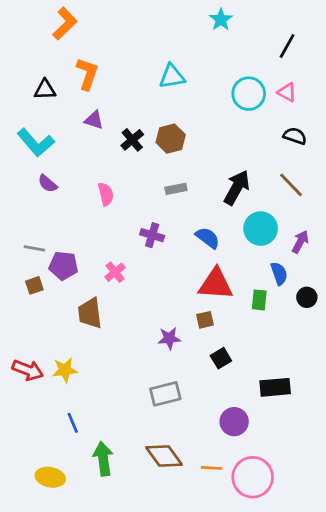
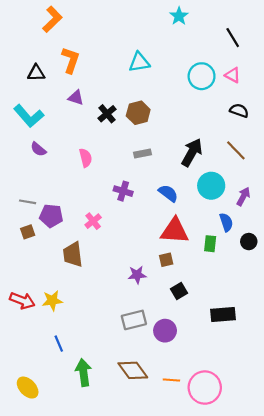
black line: (287, 46) -> (233, 38), turned -60
purple circle: (234, 422) -> (165, 331), moved
yellow ellipse: (50, 477) -> (28, 388), moved, turned 35

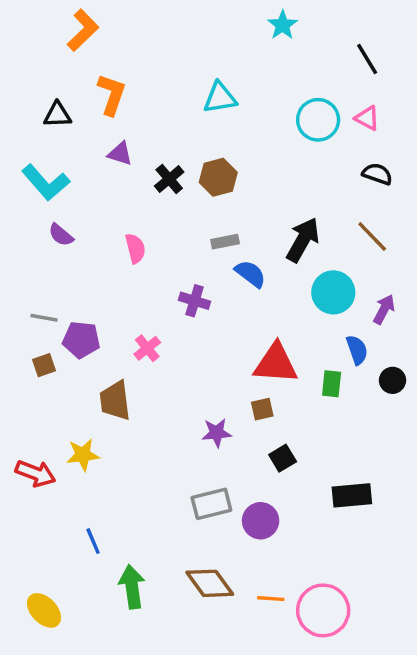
blue semicircle: (168, 193) -> (250, 274), moved
yellow star: (52, 301) -> (83, 455), moved

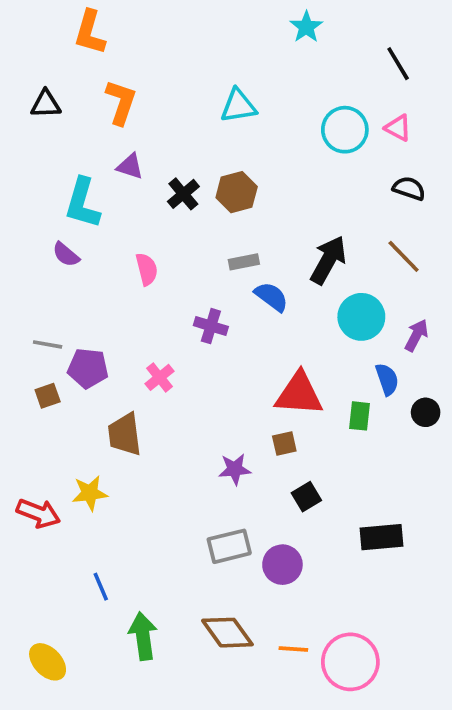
orange L-shape: (83, 30) -> (90, 32), turned 150
black triangle: (58, 115) -> (46, 104), moved
cyan L-shape: (46, 182) -> (82, 203), moved, turned 57

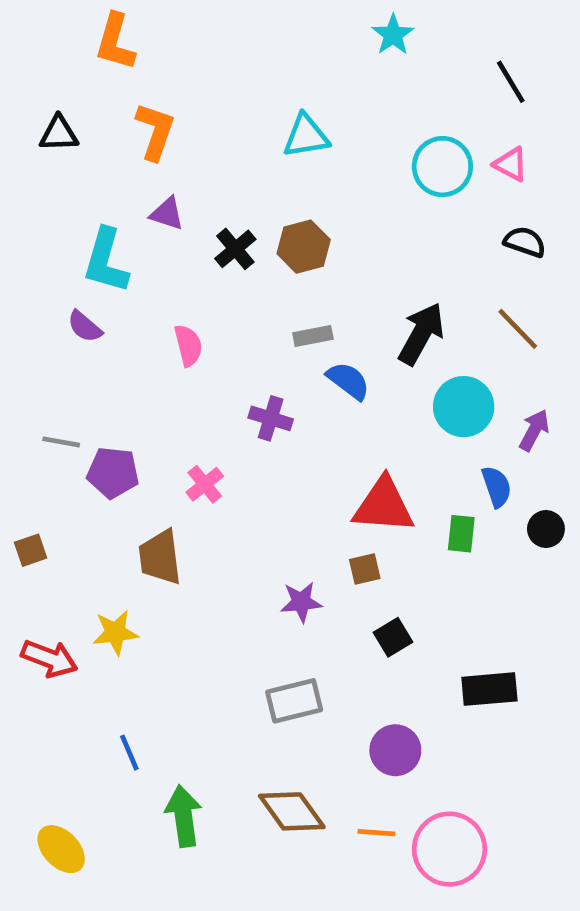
brown square: (48, 396) -> (31, 550), moved
purple circle: (282, 565) -> (395, 750), moved

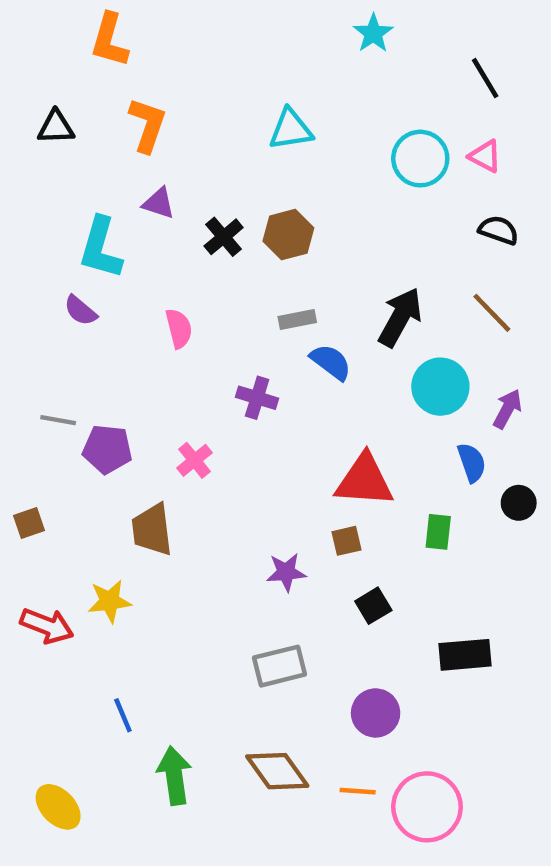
green rectangle: (461, 534) -> (438, 532), moved

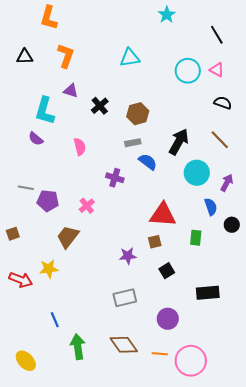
brown hexagon: (288, 235) -> (138, 114), moved
brown trapezoid: (152, 530) -> (68, 237), turned 45

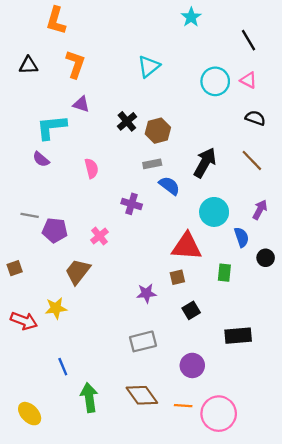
cyan triangle: (130, 58) -> (149, 66), turned -30
black cross: (100, 106) -> (127, 121), moved
cyan L-shape: (45, 111) -> (51, 127), turned 68
cyan circle: (197, 173) -> (214, 212), moved

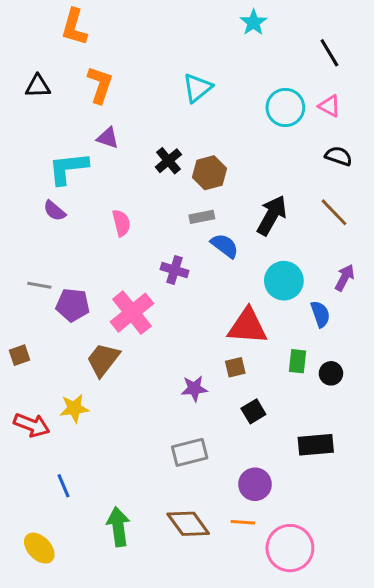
pink cross: (99, 236) -> (132, 313), size x1.8
black circle: (266, 258) -> (331, 373), moved
blue line: (63, 367) -> (64, 486), moved
orange line: (183, 406) -> (243, 522), moved

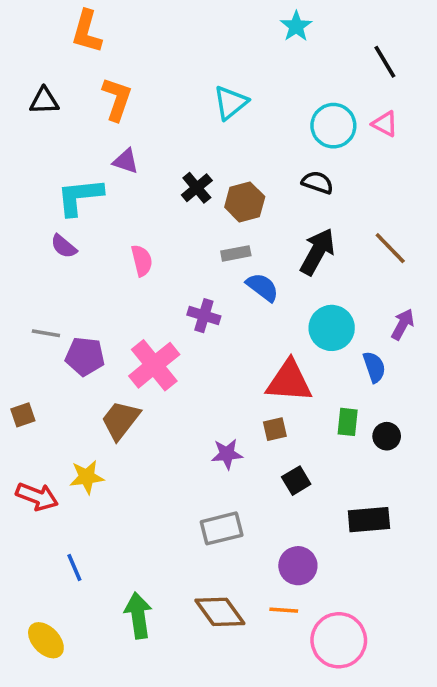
black semicircle: (339, 156) -> (317, 182), moved

